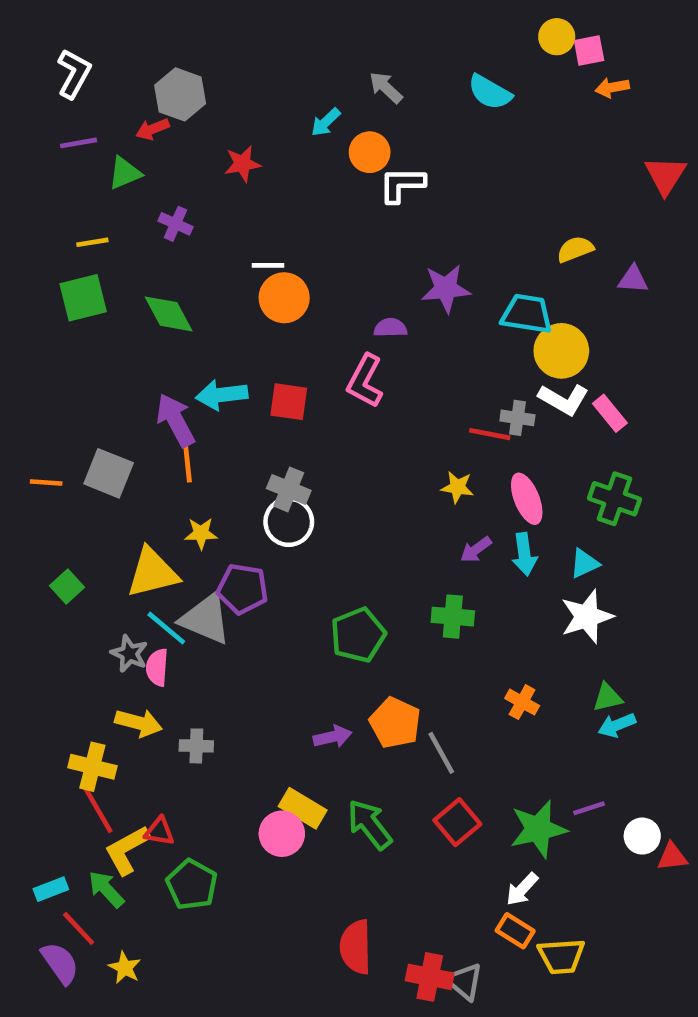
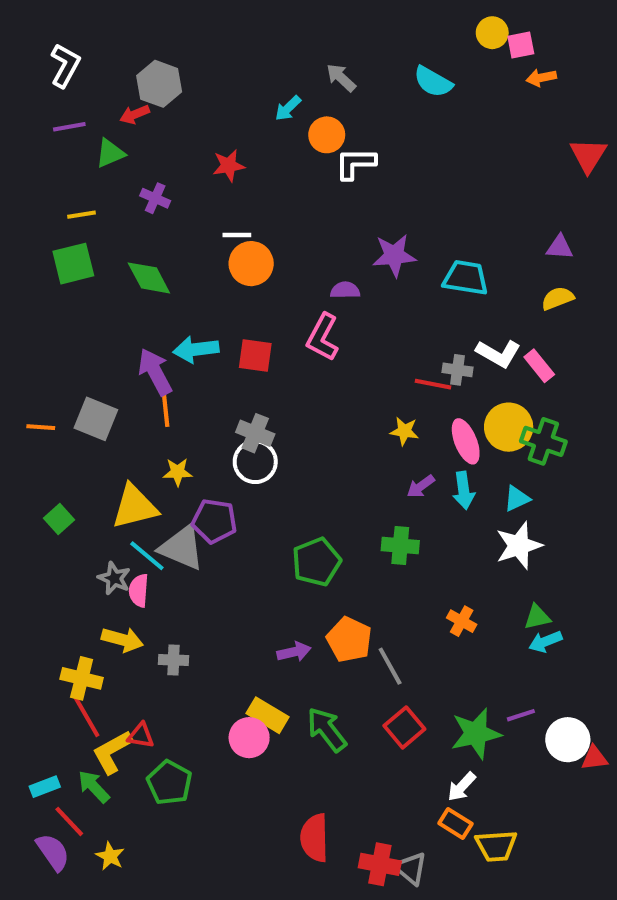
red star: (243, 164) -> (229, 166), moved
yellow semicircle: (575, 249) -> (558, 298), moved
yellow circle: (561, 351) -> (509, 427), moved
white circle: (642, 836) -> (568, 740), size x1.4

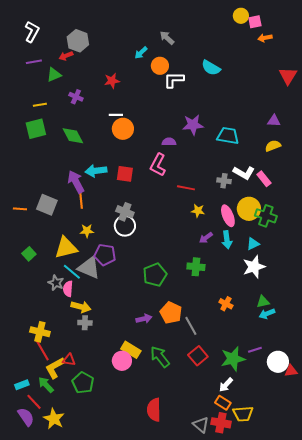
cyan semicircle: (433, 82) -> (211, 68), moved
red line: (433, 384) -> (186, 188), moved
yellow arrow: (122, 640) -> (81, 307), moved
yellow star: (110, 856) -> (54, 419), size x1.5
red cross: (380, 864) -> (221, 423), moved

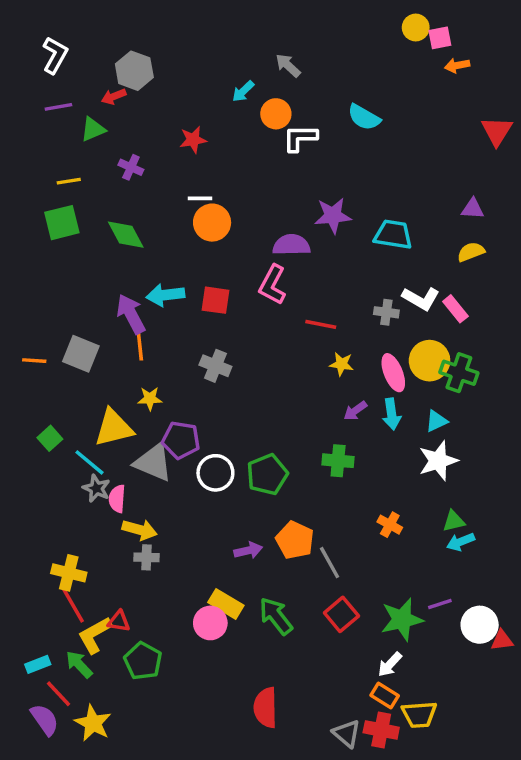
purple semicircle: (169, 142) -> (291, 245), size x1.5
white circle: (125, 226) -> (215, 473), moved
cyan line: (72, 272) -> (89, 462), moved

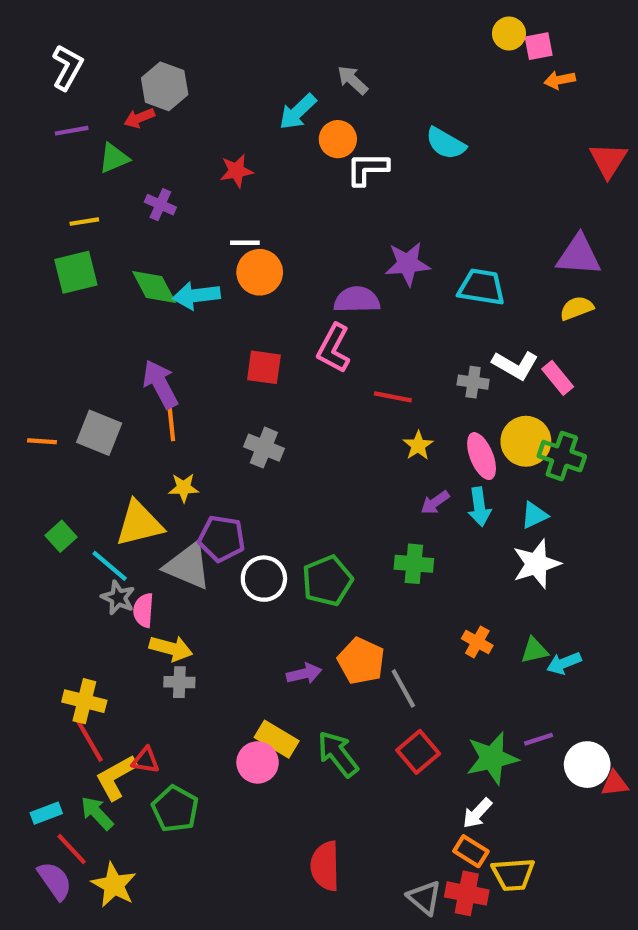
cyan arrow: (243, 91) -> (298, 112), size x1.4
purple triangle: (473, 209) -> (579, 255), size x1.6
cyan arrow: (165, 295) -> (196, 295), moved
yellow star: (341, 364) -> (418, 445), turned 30
green triangle: (454, 521) -> (534, 650), moved

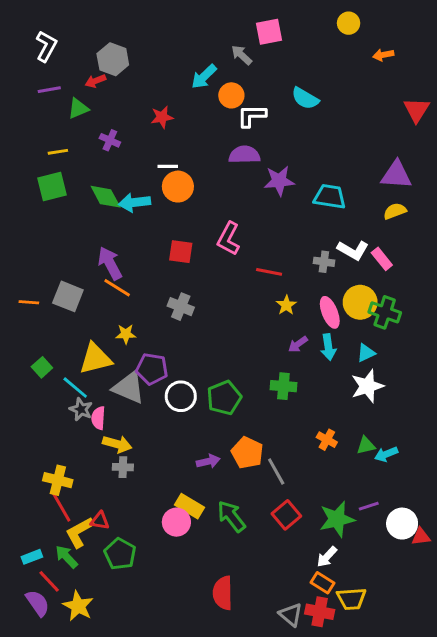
pink square: (539, 46) -> (269, 32), moved, size x1.4
purple semicircle: (357, 300) -> (244, 155), moved
orange line: (171, 420) -> (117, 288), turned -52

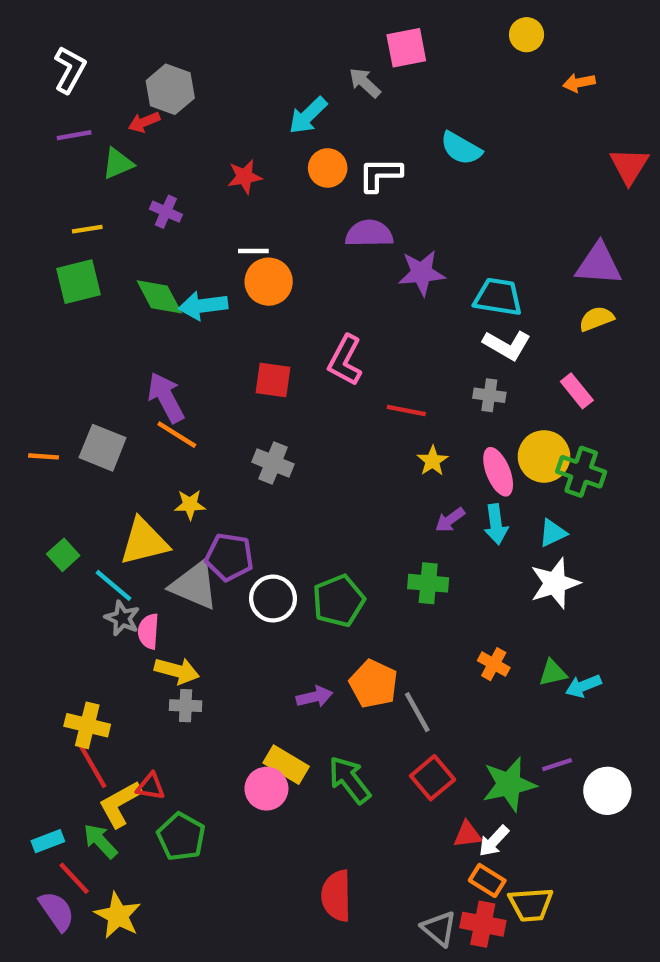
orange circle: (231, 95) -> (328, 168), moved
white L-shape: (353, 250) -> (507, 345), moved
red triangle: (421, 537) -> (468, 835), moved

